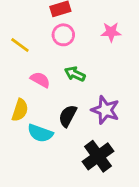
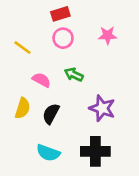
black semicircle: (68, 116) -> (51, 114), moved
cyan semicircle: (40, 133) -> (48, 153), moved
black cross: (98, 156) -> (95, 151), turned 36

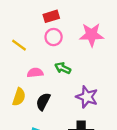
pink star: (108, 35) -> (92, 35), size x1.5
pink semicircle: (41, 80) -> (35, 73), turned -35

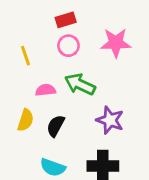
yellow line: (19, 45) -> (26, 56), turned 35
green arrow: (63, 68) -> (80, 84), size x1.5

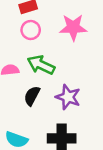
black semicircle: (56, 126) -> (32, 96), moved

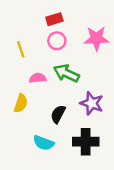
black semicircle: (32, 96) -> (58, 114), moved

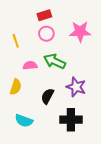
cyan semicircle: (44, 143) -> (24, 121), moved

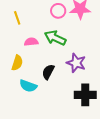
pink circle: (46, 34) -> (58, 11), moved
black cross: (71, 120) -> (85, 95), moved
cyan semicircle: (24, 121) -> (28, 86), moved

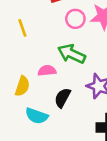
pink semicircle: (31, 42) -> (47, 71), moved

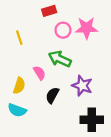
pink semicircle: (47, 71) -> (39, 73), turned 64
cyan semicircle: (37, 116) -> (17, 110), moved

